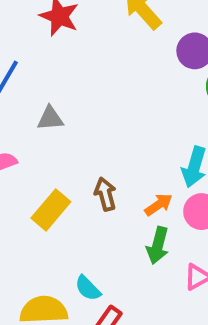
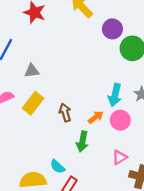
yellow rectangle: (51, 210) -> (33, 103), moved
green arrow: (158, 245) -> (82, 141), moved

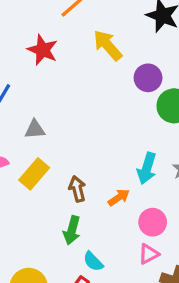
pink circle: (120, 120) -> (153, 222), moved
green arrow: (82, 141) -> (72, 230), moved
cyan semicircle: (57, 167) -> (93, 262), moved

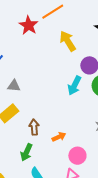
red star: (43, 50) -> (29, 25), moved
cyan arrow: (147, 168) -> (74, 86), moved

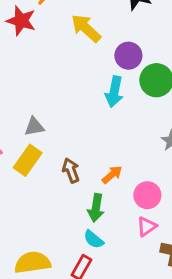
gray triangle: (14, 86) -> (34, 127), moved
green arrow: (26, 152) -> (96, 208), moved

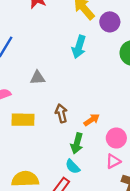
purple circle: (128, 56) -> (110, 22), moved
cyan arrow: (114, 92) -> (79, 47), moved
yellow rectangle: (28, 160) -> (23, 120), moved, turned 50

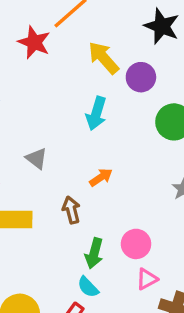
gray triangle: (38, 78) -> (37, 158), turned 42
orange arrow: (92, 120) -> (101, 177), moved
pink circle: (116, 138) -> (136, 244), moved

